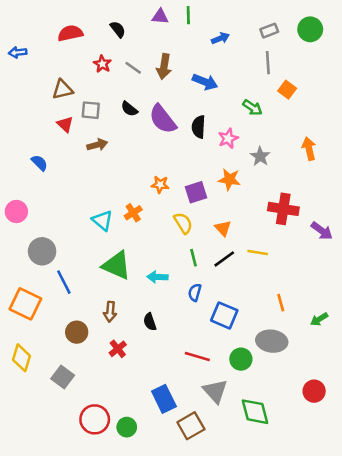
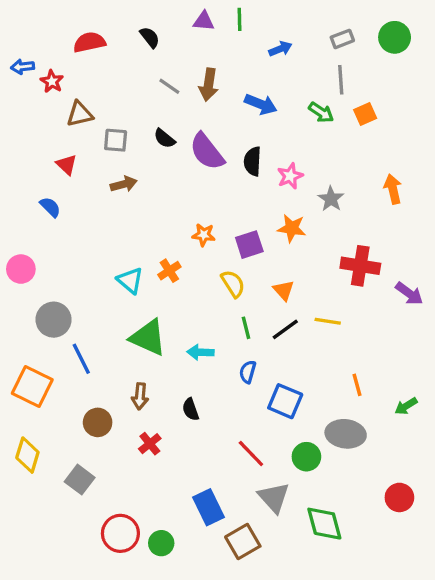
red star: (102, 64) -> (52, 81), moved
orange square: (287, 90) -> (365, 114), turned 30
green arrow: (252, 108) -> (321, 112), moved
red triangle: (65, 124) -> (67, 165), moved
red line: (197, 357) -> (251, 453), turned 30

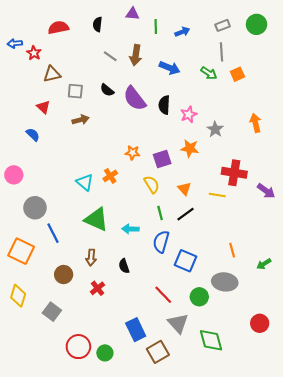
green line: (240, 19) -> (156, 26), moved
black semicircle: (150, 37) -> (98, 24), turned -136
yellow line: (328, 321) -> (217, 195), moved
blue semicircle: (248, 372) -> (161, 242), size x1.5

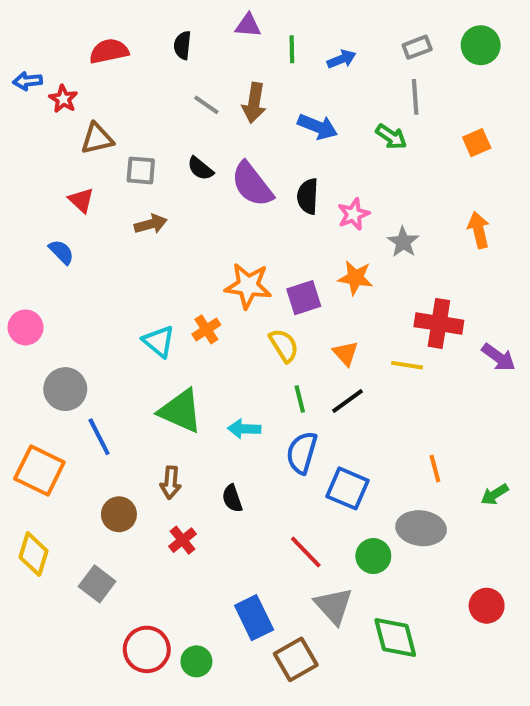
orange square: (237, 74) -> (477, 143), moved
orange star: (132, 153) -> (248, 286), size x1.6

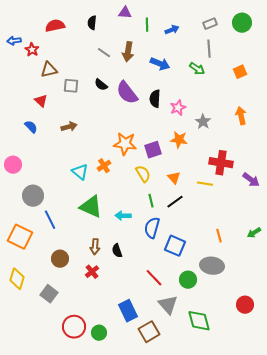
brown arrow: (151, 224) -> (69, 127), moved
brown arrow: (171, 482) -> (95, 247), moved
green arrow: (495, 494) -> (254, 233), moved

